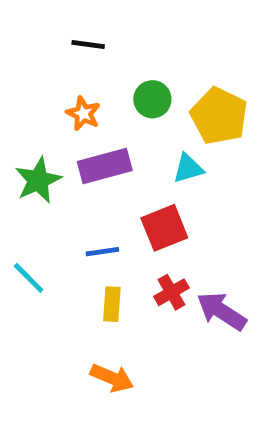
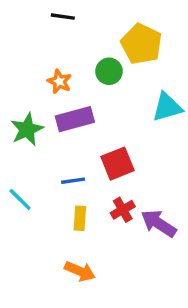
black line: (88, 44) -> (63, 17), moved
yellow pentagon: (219, 116) -> (141, 44), moved
cyan triangle: (188, 168) -> (167, 107), moved, size x1.4

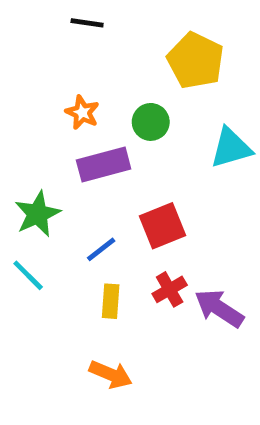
green circle: (109, 71) -> (151, 122), moved
green star: (27, 129) -> (37, 214), moved
blue line: (73, 181) -> (101, 249), turned -30

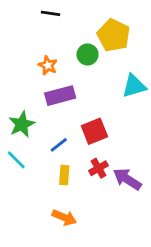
green circle: (151, 122) -> (88, 54), moved

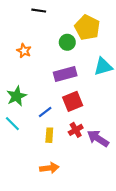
orange star: (48, 65) -> (24, 51), moved
purple rectangle: (60, 96) -> (65, 74), moved
orange arrow: (64, 218) -> (49, 168), turned -30

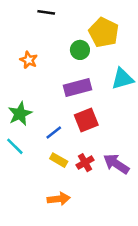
red cross: (76, 130) -> (85, 163), moved
yellow rectangle: (49, 135) -> (59, 160), turned -64

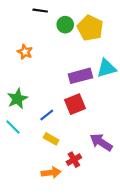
green circle: (80, 50) -> (65, 25), moved
purple rectangle: (77, 87) -> (80, 76), moved
red cross: (85, 163) -> (74, 160), moved

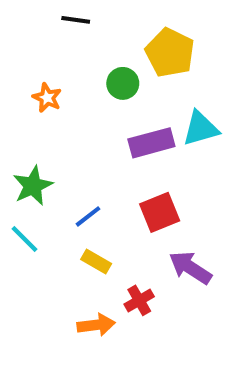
green circle: (65, 25) -> (123, 83), moved
red square: (75, 104) -> (160, 212), moved

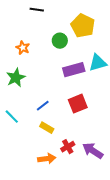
green star: (33, 186) -> (16, 78), moved
purple arrow: (190, 268) -> (93, 151), moved

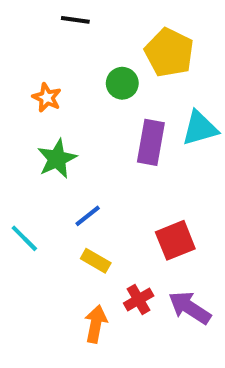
purple rectangle: (74, 70) -> (151, 142), turned -65
green star: (16, 78) -> (57, 159), moved
red square: (78, 104) -> (175, 240), moved
orange arrow: (47, 159) -> (96, 324), turned -72

